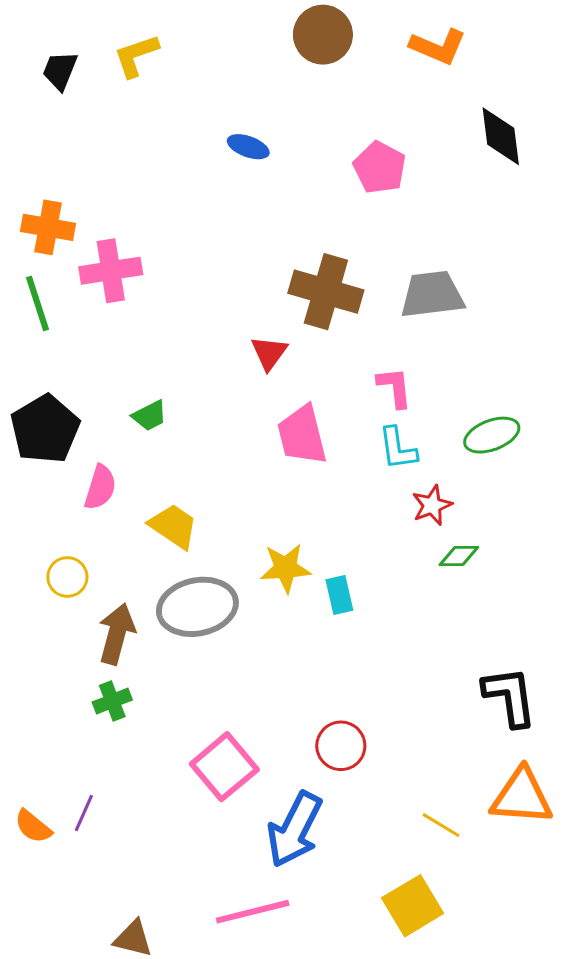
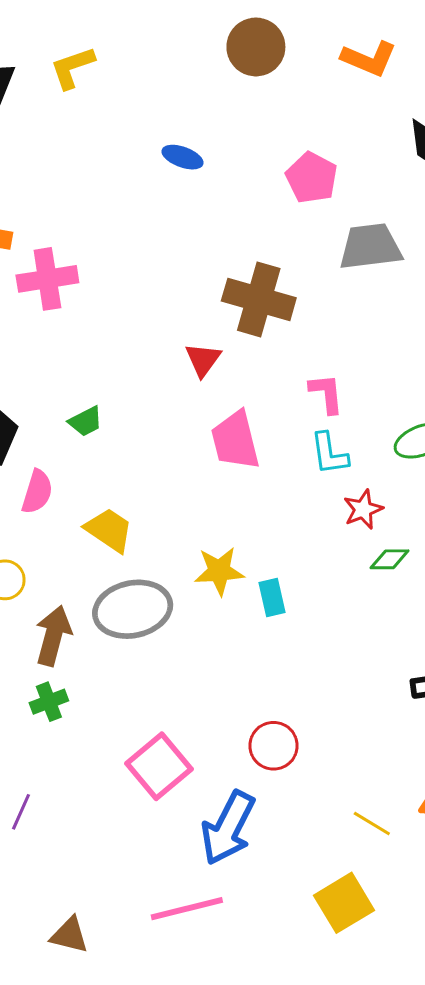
gray trapezoid: (432, 295) -> (370, 247), moved

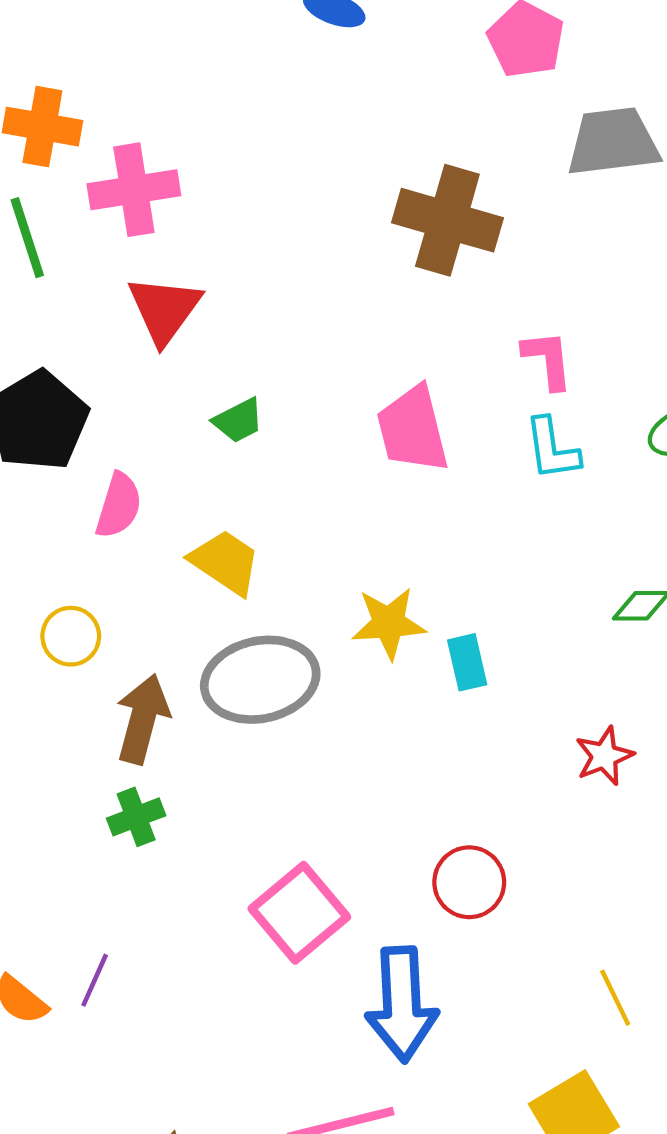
red triangle: (203, 360) -> (164, 310), moved, size x1.4
green trapezoid: (86, 421) -> (238, 421), moved
red star: (363, 509) -> (604, 756), moved
yellow line: (372, 824) -> (615, 998), turned 33
blue arrow: (228, 828) -> (402, 1004), turned -30

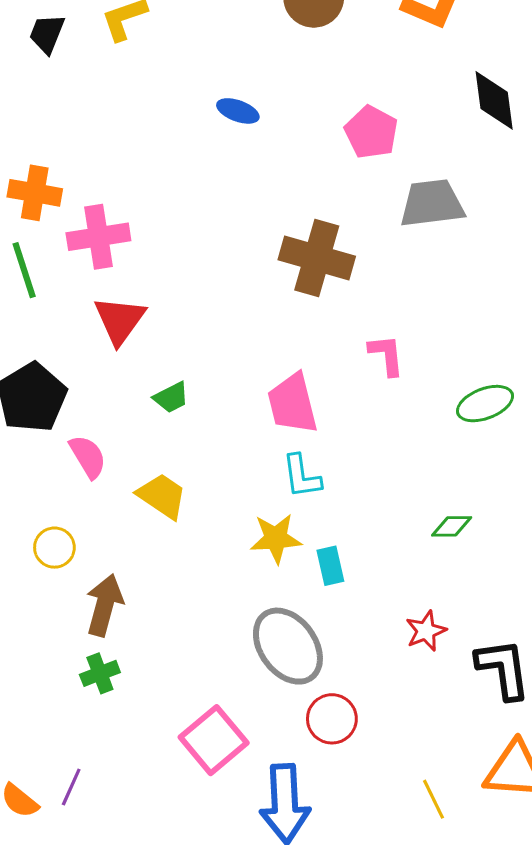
cyan L-shape: (552, 449) -> (302, 476), moved
pink semicircle: (119, 506) -> (88, 457), turned -48
gray ellipse: (260, 680) -> (288, 646), moved, turned 66

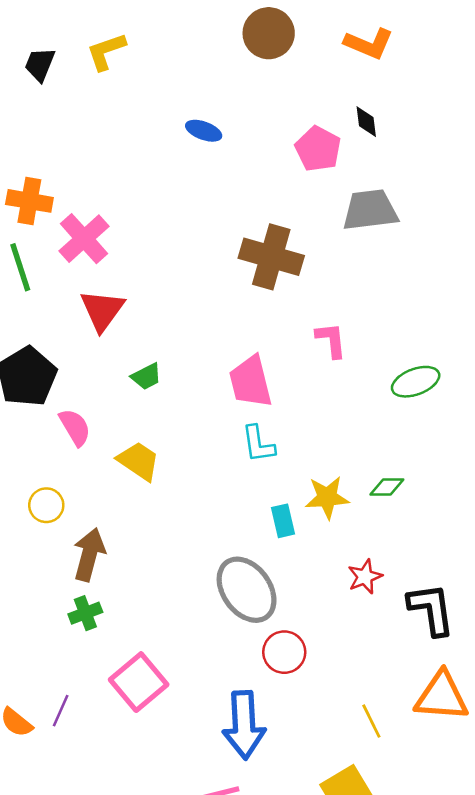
black diamond: (494, 100) -> (366, 122), moved, size x0.6
pink cross: (98, 237) -> (84, 239), turned -33
yellow star: (276, 538) -> (327, 497), moved
pink square: (214, 740) -> (139, 682), moved

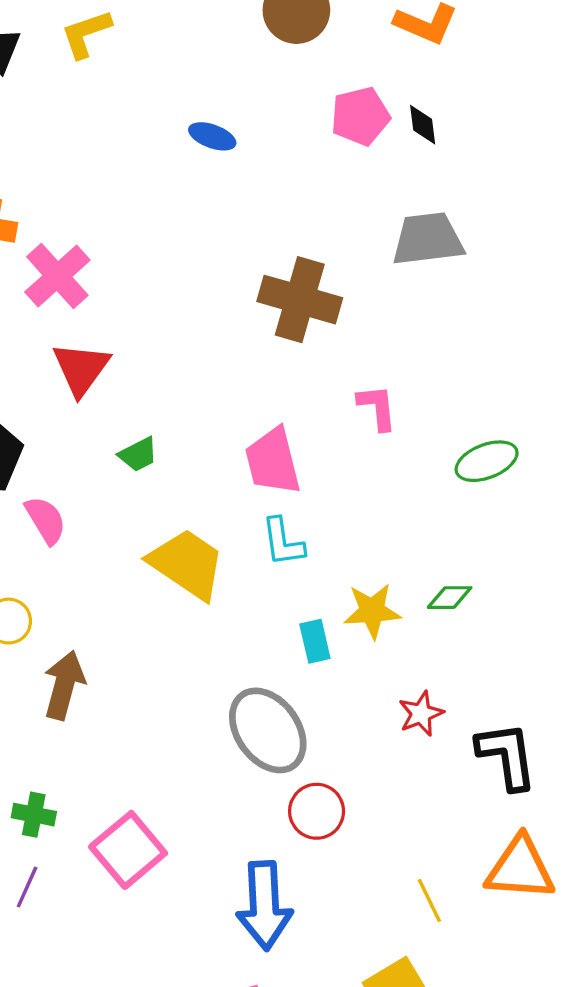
pink pentagon: (318, 149) -> (360, 116), moved, turned 30
yellow trapezoid: (139, 461) -> (187, 564), moved, size x1.4
green cross: (85, 613) -> (34, 815), moved, turned 32

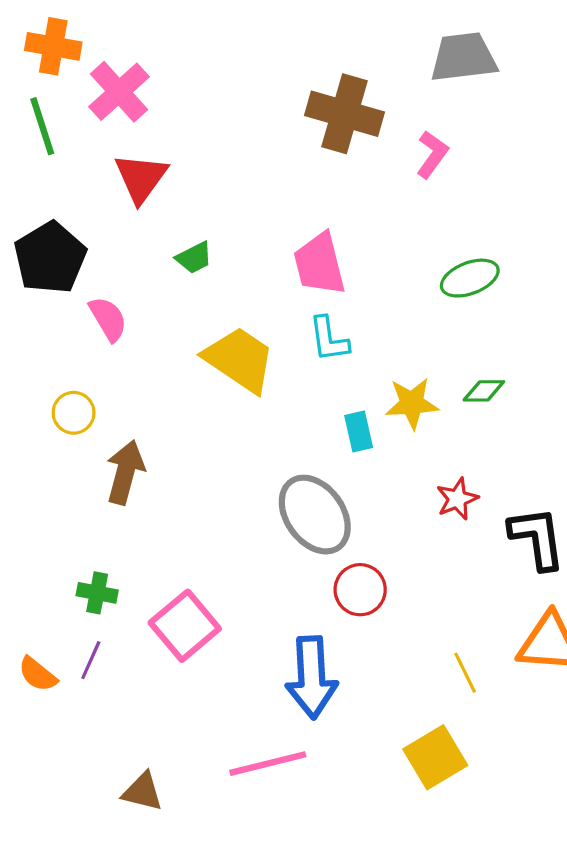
pink L-shape: (377, 407) -> (432, 154), moved, turned 42
green ellipse: (487, 461) -> (470, 278), moved

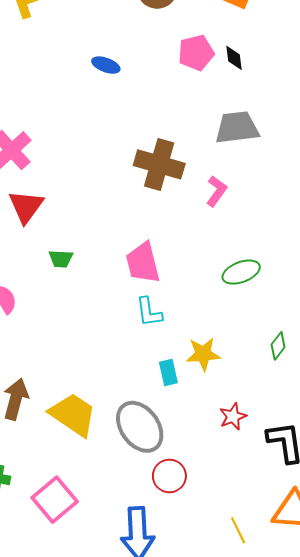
green trapezoid: (194, 258) -> (61, 259), turned 30
yellow trapezoid: (240, 360) -> (73, 414), moved
green diamond: (484, 391) -> (278, 346), moved, turned -52

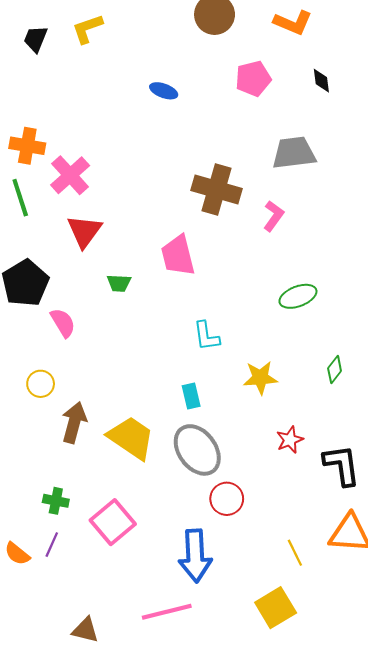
black diamond: (234, 58) -> (321, 81), moved
pink trapezoid: (143, 263) -> (178, 256), moved
cyan rectangle: (168, 372) -> (191, 396), moved

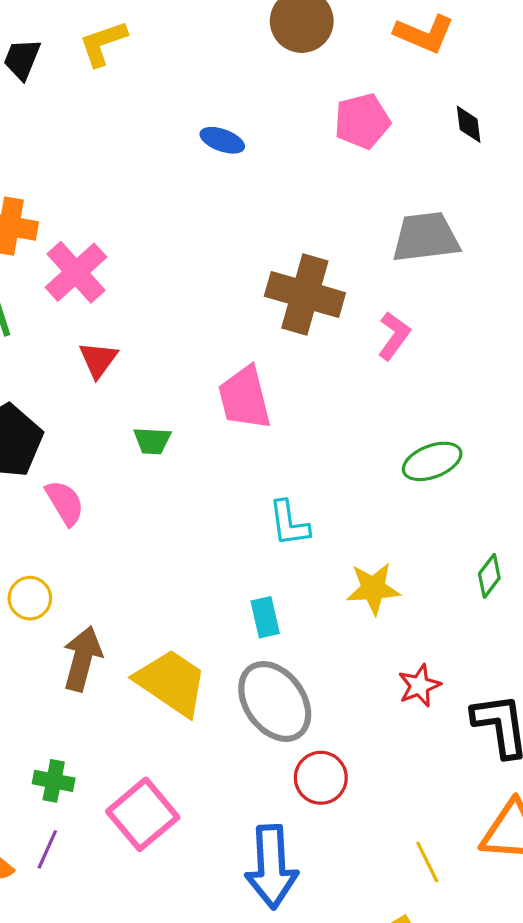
red triangle: (84, 231) -> (98, 360), size x0.7

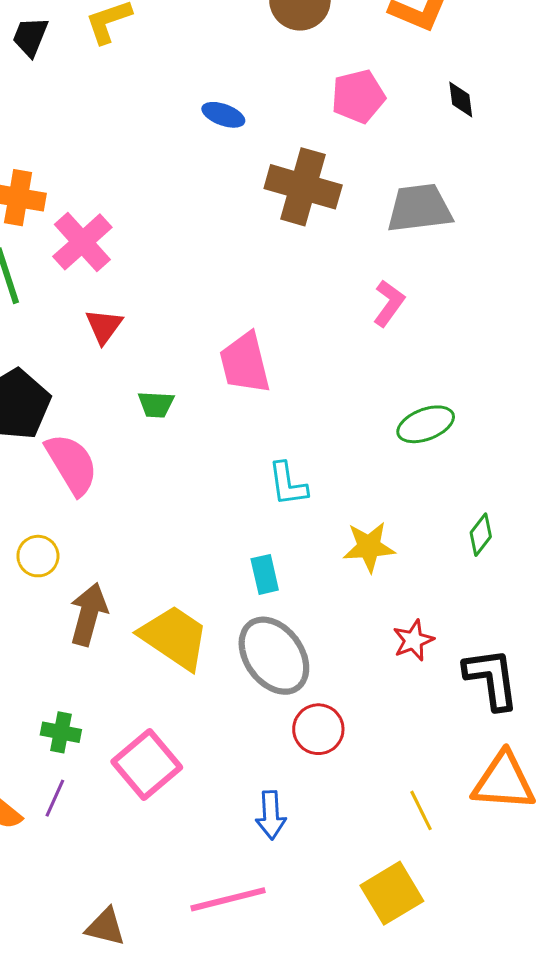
brown cross: (305, 294) -> (303, 187), moved
pink semicircle: (65, 503) -> (72, 464), size x1.4
blue arrow: (272, 867) -> (271, 815), size x0.6

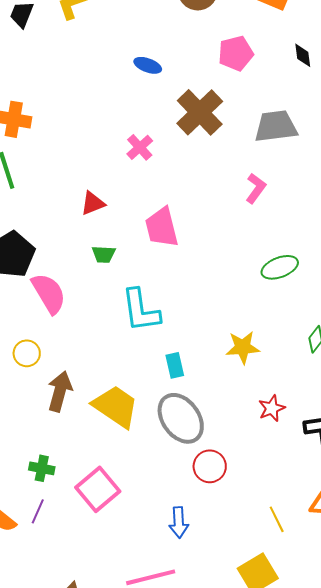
brown cross: (303, 187) -> (200, 112), turned 30
pink cross: (82, 242) -> (140, 147), moved, size x0.7
red triangle: (104, 326) -> (93, 203), moved, turned 32
cyan L-shape: (288, 484) -> (141, 310), moved, size x1.5

